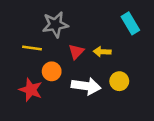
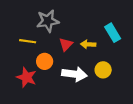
cyan rectangle: (130, 23) -> (113, 33), moved

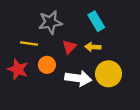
cyan rectangle: (113, 33) -> (96, 21), moved
yellow circle: (103, 70) -> (109, 74), size x1.5
red star: (27, 77) -> (18, 69), moved

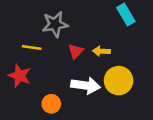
cyan rectangle: (96, 21) -> (126, 15), moved
orange circle: (47, 65) -> (51, 104), moved

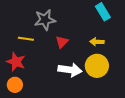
yellow arrow: (101, 51) -> (97, 42), moved
orange circle: (51, 104) -> (15, 85), moved

